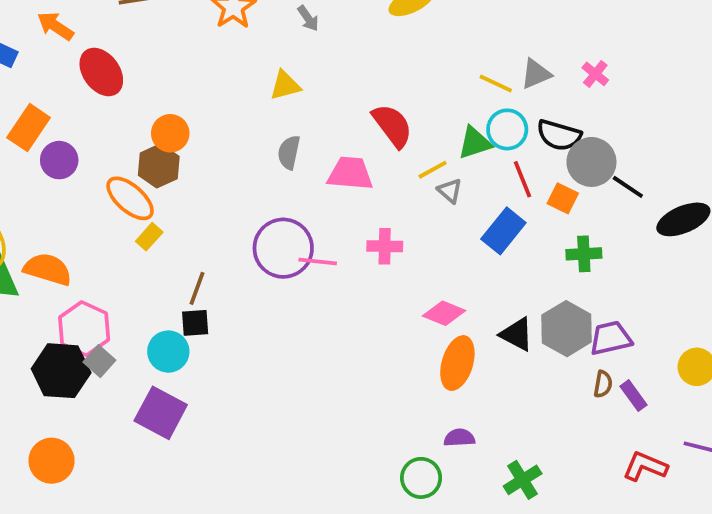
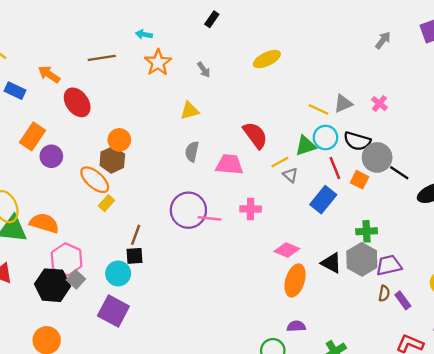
green cross: (584, 254) -> (367, 231), moved

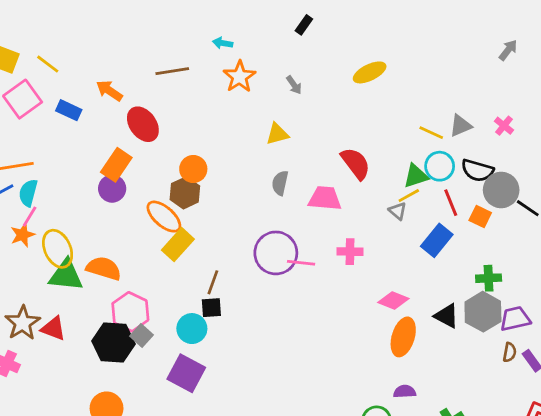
orange rectangle: (33, 136) -> (116, 165), moved
yellow line: (280, 162) -> (409, 196), moved
yellow rectangle: (106, 203) -> (178, 245), size x1.6

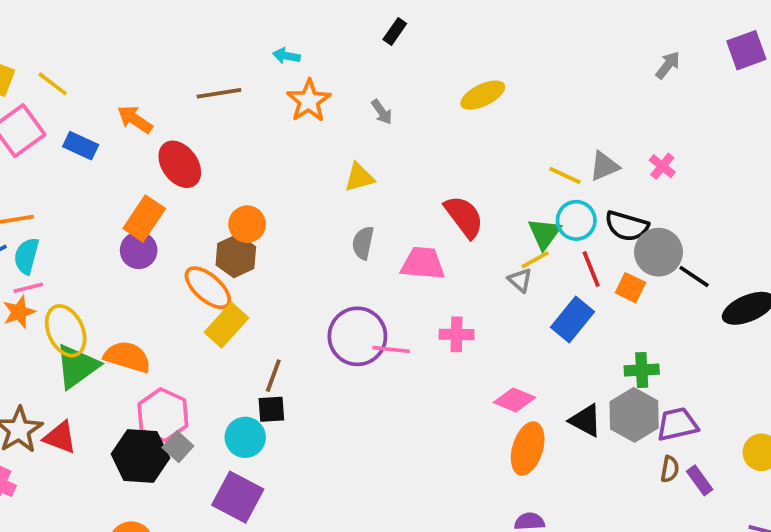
green triangle: (416, 176) -> (544, 233), turned -36
pink line: (30, 217) -> (28, 288), turned 45
green triangle: (66, 275) -> (77, 366), turned -42

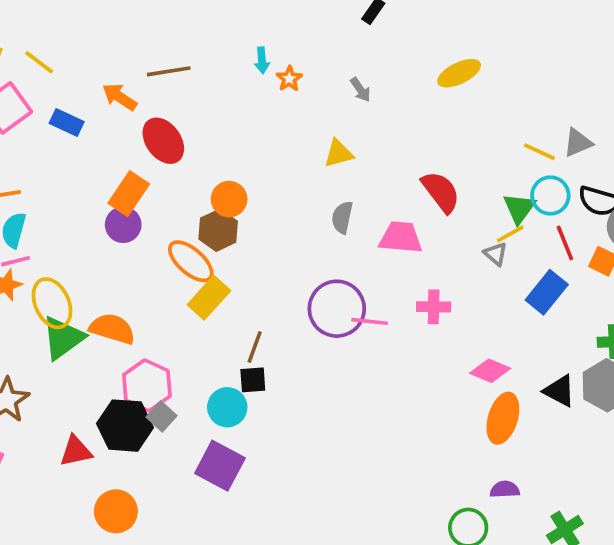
cyan arrow: (286, 56) -> (262, 60), moved, turned -105
brown line: (219, 93) -> (169, 71), moved
orange star: (309, 101) -> (289, 79), size x0.6
red triangle: (60, 437) -> (76, 451), moved, turned -33

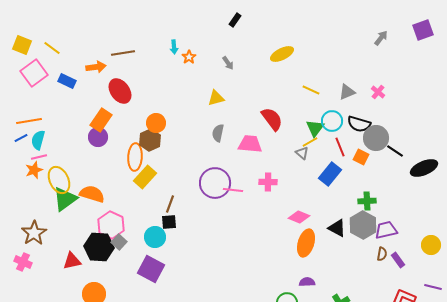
orange arrow: (120, 97) -> (96, 67), turned 138
yellow line: (539, 152) -> (311, 90), moved
orange ellipse: (191, 261) -> (135, 157), turned 52

